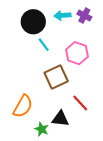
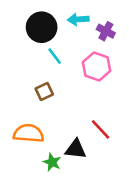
purple cross: (84, 15) -> (106, 31), moved
brown square: (56, 77) -> (44, 91), moved, size x0.6
orange semicircle: (23, 106) -> (28, 133), turned -115

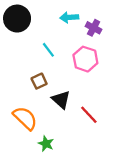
black circle: (42, 27) -> (17, 19), moved
orange semicircle: (28, 133) -> (25, 118), turned 40
black triangle: (76, 149) -> (61, 100), moved, turned 36

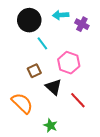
black circle: (17, 19) -> (29, 20), moved
pink hexagon: (85, 59) -> (69, 63), moved
green star: (46, 144) -> (51, 125), moved

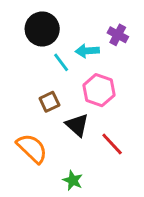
cyan arrow: (61, 15) -> (87, 51), moved

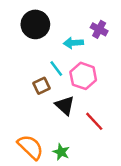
cyan line: (61, 62) -> (56, 69), moved
orange semicircle: (32, 148) -> (30, 147), moved

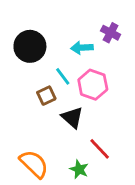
black circle: (35, 24) -> (30, 46), moved
red line: (94, 121) -> (100, 149), moved
green star: (61, 152) -> (79, 169), moved

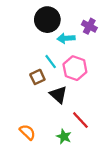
black circle: (30, 46) -> (47, 20), moved
orange semicircle: (34, 164) -> (27, 132), size x0.7

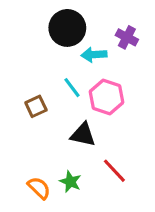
brown square: (37, 77) -> (36, 106), moved
black triangle: (58, 95) -> (83, 135), turned -30
green star: (64, 137) -> (70, 182), moved

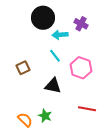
cyan line: (72, 88) -> (55, 56), moved
pink hexagon: (107, 97) -> (81, 68), moved
red line: (114, 171) -> (87, 109), moved, turned -36

